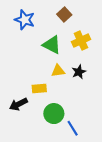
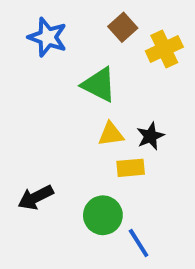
yellow cross: (81, 41) -> (164, 49), moved
yellow rectangle: (39, 89) -> (131, 168), moved

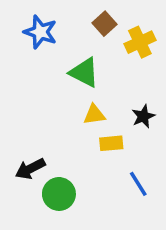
black star: (150, 136) -> (143, 116), moved
green circle: (103, 215) -> (59, 194), moved
blue line: (139, 243) -> (138, 184), moved

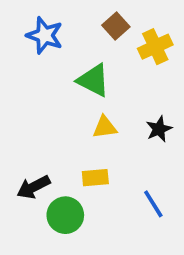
yellow rectangle: (111, 143) -> (95, 178), moved

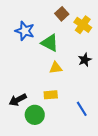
blue star: (45, 35) -> (25, 31), moved
yellow cross: (155, 47) -> (83, 25), turned -30
black star: (159, 129) -> (85, 60), moved

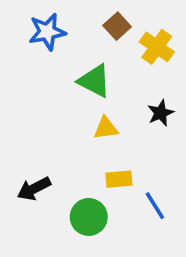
blue star: (25, 31) -> (47, 32), moved, turned -30
yellow rectangle: (51, 95) -> (119, 179), moved
green circle: (35, 115) -> (89, 217), moved

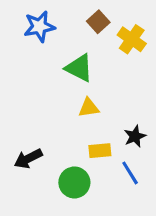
black star: (161, 113) -> (135, 136), moved

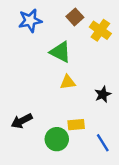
black star: (135, 136) -> (103, 94), moved
yellow rectangle: (100, 151) -> (76, 125), moved
blue line: (130, 173) -> (103, 143), moved

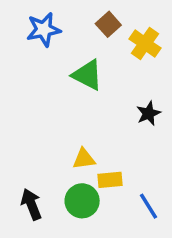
yellow triangle: (68, 82) -> (84, 159), moved
black star: (103, 94) -> (148, 113), moved
black arrow: (22, 121) -> (31, 204), moved, turned 95

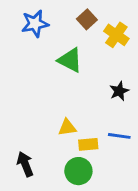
green circle: (82, 201) -> (78, 171), moved
blue line: (148, 206) -> (119, 136), moved, turned -50

